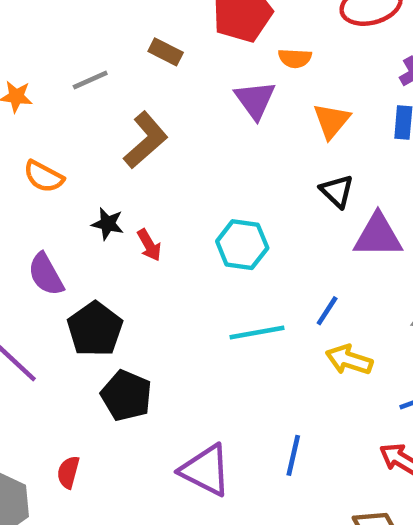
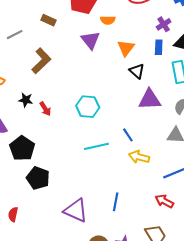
black triangle: (337, 191) -> (137, 71), moved
blue line: (327, 311) -> (128, 135), turned -64

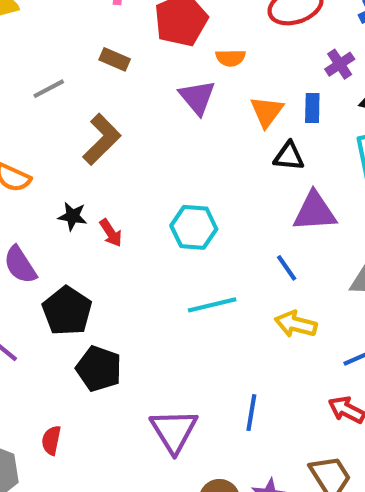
blue rectangle: (159, 47) -> (312, 108), moved
black triangle: (137, 71) -> (289, 156), turned -35
blue line: (128, 135) -> (287, 268), moved
purple triangle: (76, 211) -> (174, 431), turned 35

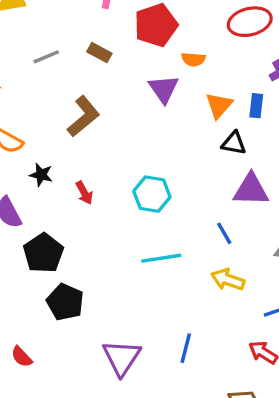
gray line: (49, 89) -> (46, 57), moved
black star: (72, 216) -> (41, 175), moved
red semicircle: (51, 440) -> (22, 357), turned -60

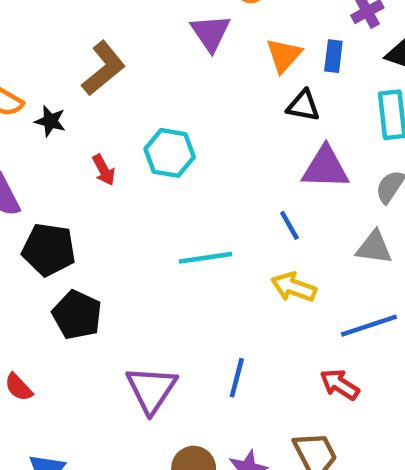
black star: (41, 175) -> (50, 121), moved
cyan hexagon: (152, 194) -> (170, 153), moved
black pentagon: (43, 253) -> (49, 250), turned -30

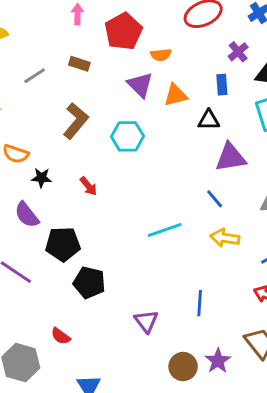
orange triangle: (284, 55) -> (176, 95), moved, turned 45
black star: (50, 121) -> (41, 178), moved
cyan hexagon: (170, 153) -> (127, 136), moved
purple triangle: (151, 389) -> (146, 321), size x0.7

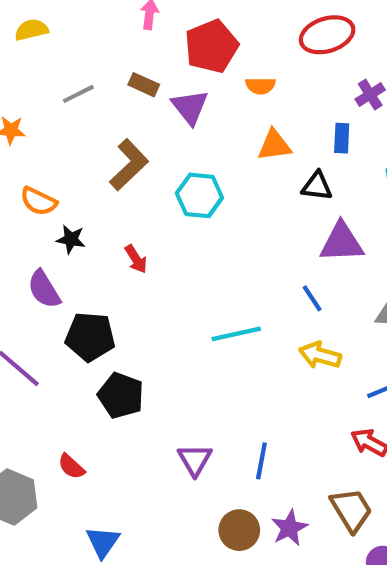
purple triangle: (140, 85) -> (190, 107), moved
blue line: (200, 303) -> (261, 461), moved

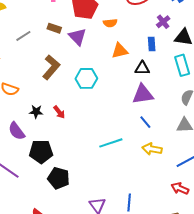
black star: (71, 239) -> (36, 112), moved
purple triangle: (342, 242) -> (143, 94), moved

